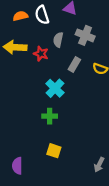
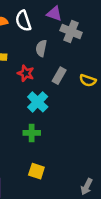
gray cross: (85, 35) -> (71, 31), moved
red star: (41, 54) -> (26, 73), moved

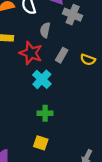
red star: (26, 73) -> (31, 53), size x1.5
green cross: (32, 133) -> (45, 113), moved

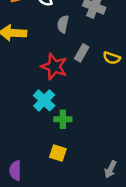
red star: (31, 53) -> (54, 67), moved
cyan cross: (42, 79) -> (44, 100), moved

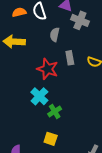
gray rectangle: (82, 53) -> (70, 58), turned -40
green cross: (63, 119) -> (55, 111), turned -32

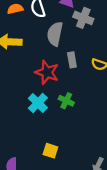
gray semicircle: (55, 35) -> (55, 34), size x1.5
green cross: (55, 111) -> (66, 101), moved, turned -32

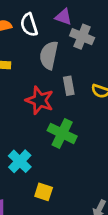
green cross: (66, 101) -> (62, 133), size x1.5
cyan cross: (38, 103) -> (20, 161), moved

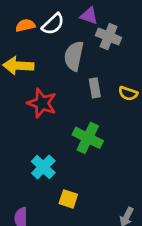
white semicircle: (29, 25) -> (53, 24), turned -115
red star: (40, 100) -> (42, 103), moved

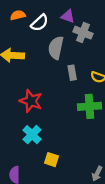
orange semicircle: (25, 25) -> (18, 15), moved
red star: (42, 103) -> (31, 101), moved
green cross: (88, 138) -> (90, 106), moved, turned -30

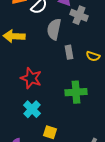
green cross: (90, 106) -> (76, 92), moved

